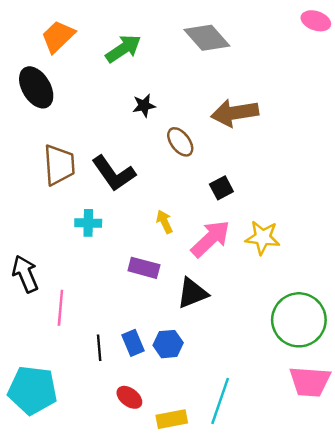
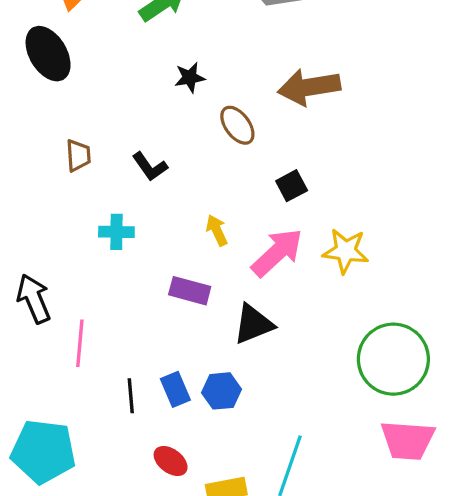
brown trapezoid: (59, 165) -> (78, 155), size x0.6
black L-shape: (114, 173) -> (150, 167), size x0.6

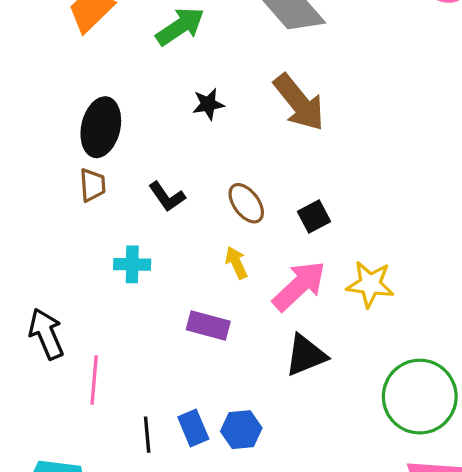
black ellipse: (48, 54) -> (101, 127), moved, turned 44
brown arrow: (309, 87) -> (299, 102), moved, turned -120
brown ellipse: (237, 125) -> (246, 203), moved
black triangle: (253, 324) -> (306, 355), moved

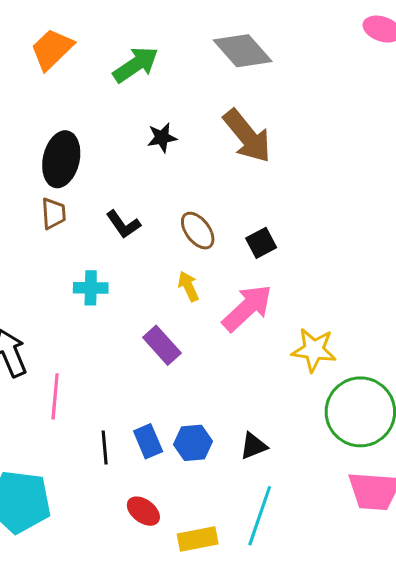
yellow star: (370, 284) -> (314, 350), moved
purple rectangle: (208, 326) -> (162, 345), turned 33
black triangle: (306, 355) -> (253, 446), moved, size x0.7

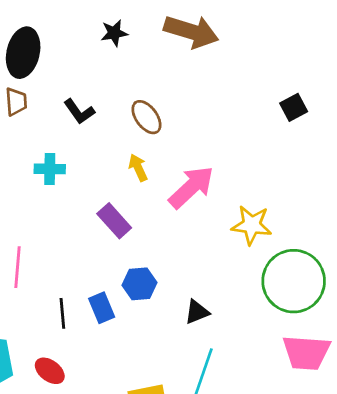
brown arrow: (247, 136) -> (191, 32), turned -34
black square: (261, 243) -> (294, 107), moved
blue hexagon: (193, 443) -> (139, 284), moved
red ellipse: (143, 511) -> (50, 371), moved

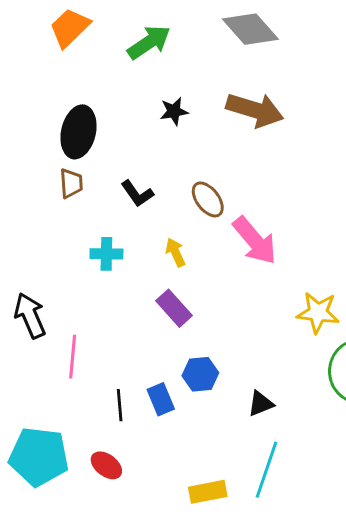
yellow arrow: (138, 168) -> (175, 252), moved
pink arrow: (191, 187) -> (255, 241), moved, turned 93

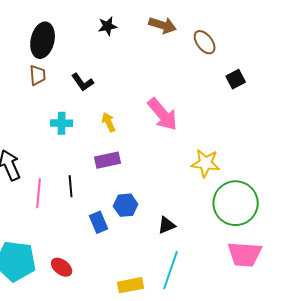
brown arrow: (255, 110) -> (163, 25), size x0.7
brown ellipse: (208, 199) -> (205, 42), moved
purple rectangle: (174, 308) -> (108, 160), turned -60
black line: (120, 405) -> (71, 186), moved

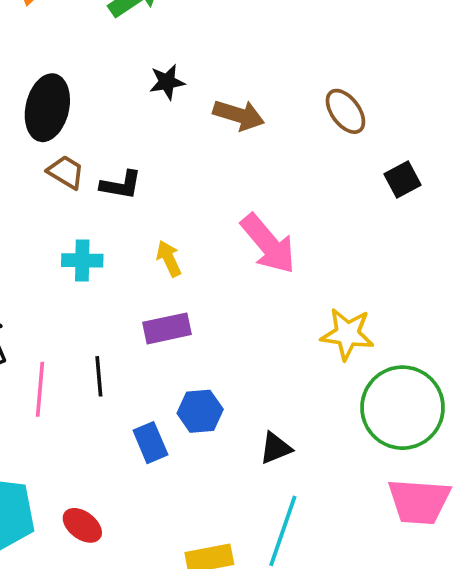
brown arrow: (163, 25) -> (239, 115), moved
brown trapezoid: (38, 75) -> (66, 172), moved, turned -55
black L-shape: (83, 82) -> (121, 185), turned -45

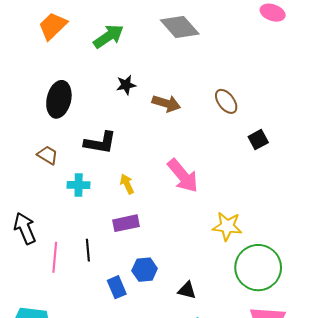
brown trapezoid: (66, 172) -> (48, 155), moved
black L-shape: (121, 185) -> (100, 143), size x1.4
black triangle: (276, 448) -> (187, 290), turned 36

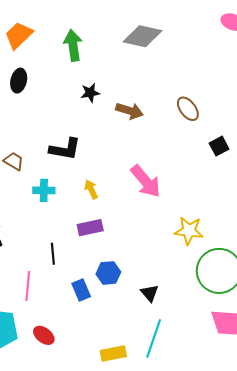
gray diamond: (180, 27) -> (143, 36), turned -36
green arrow: (108, 36) -> (73, 45), turned -64
black ellipse: (59, 99) -> (19, 81), moved, size x0.7
pink line: (55, 257) -> (28, 286), moved
black triangle: (187, 290) -> (150, 293), turned 36

